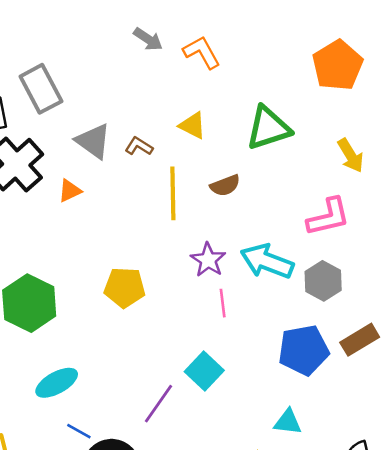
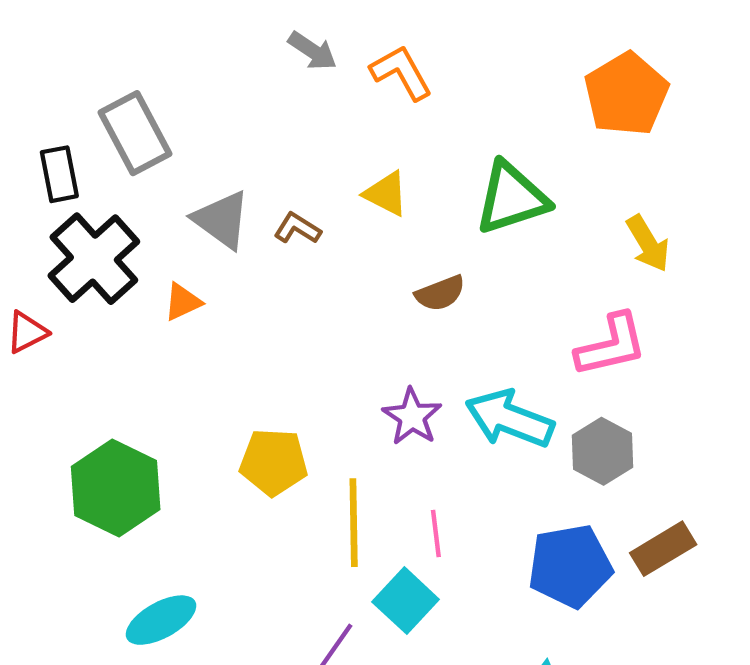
yellow line: (173, 193) -> (354, 523), moved
pink line: (223, 303) -> (436, 533), moved

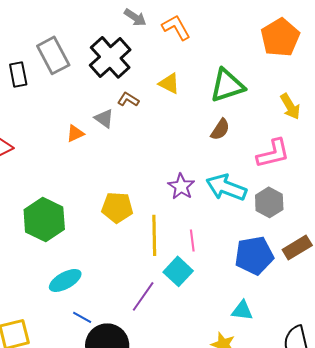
gray triangle: (222, 220) -> (104, 118), moved, size x0.7
black cross: (94, 259) -> (110, 57), moved
brown semicircle: (440, 293) -> (220, 129), moved, turned -35

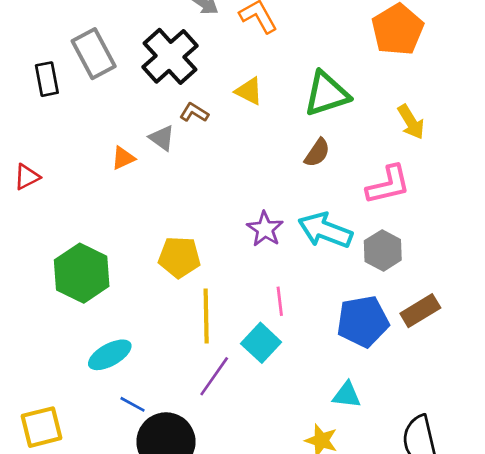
yellow line: (154, 235) -> (206, 316), moved

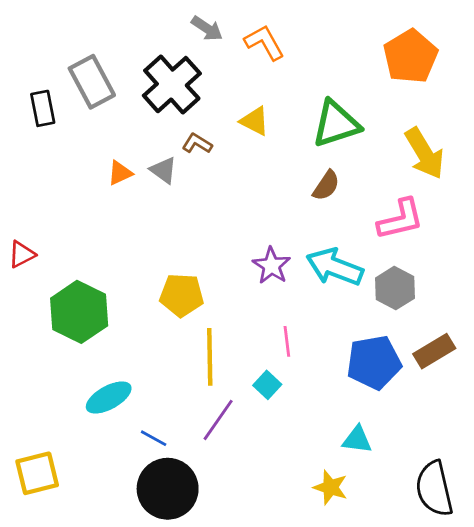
yellow arrow: (411, 122) -> (424, 153), size x1.4
orange triangle: (123, 158) -> (120, 173), moved
red triangle: (27, 177) -> (22, 254), moved
cyan square: (261, 343) -> (267, 385), size x0.7
blue line: (133, 404) -> (154, 438), moved

